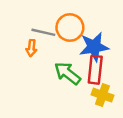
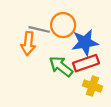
orange arrow: (31, 48) -> (28, 44), size x1.5
red rectangle: (95, 70) -> (86, 63), turned 65

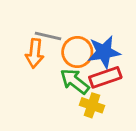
orange circle: (63, 25) -> (77, 52), moved
yellow cross: (93, 86) -> (92, 105), moved

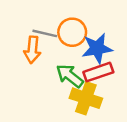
orange circle: (77, 52) -> (72, 32), moved
yellow cross: (92, 105) -> (86, 98), size x1.4

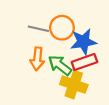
orange arrow: (32, 50) -> (37, 59), moved

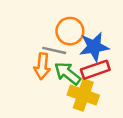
gray line: (38, 29) -> (54, 50), moved

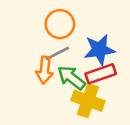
orange circle: (70, 31) -> (60, 24), moved
gray line: (54, 50) -> (57, 53), turned -40

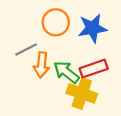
blue star: (99, 50) -> (92, 28), moved
gray line: (57, 53) -> (26, 50), moved

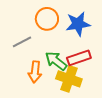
orange arrow: (41, 65) -> (35, 72), moved

